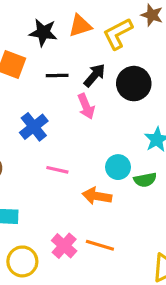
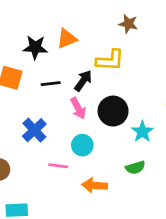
yellow L-shape: (118, 34) -> (110, 60), moved, turned -144
black circle: (134, 84) -> (113, 111), moved
cyan circle: (118, 167) -> (82, 145), moved

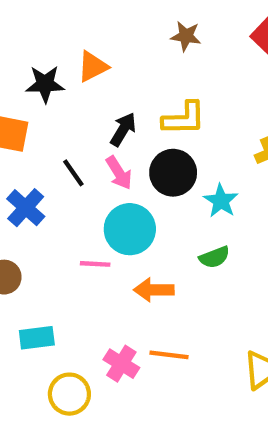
yellow L-shape: (110, 60) -> (184, 118), moved
black line: (51, 84) -> (73, 173), moved, turned 66
blue cross: (34, 130) -> (26, 208), moved
cyan circle: (82, 145) -> (130, 229), size x1.5

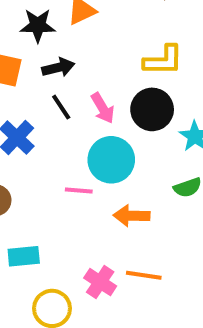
black arrow: (123, 129) -> (58, 67), moved, turned 44

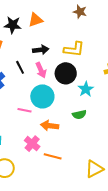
black arrow: (58, 67) -> (41, 50), moved
pink cross: (100, 282) -> (32, 144), moved

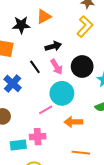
yellow L-shape: (74, 49) -> (85, 26), moved, turned -45
pink line: (24, 110) -> (46, 110), turned -32
pink cross: (32, 144) -> (38, 137), moved, turned -35

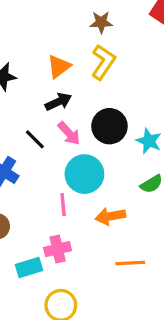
orange triangle: (44, 17) -> (59, 67), moved
pink line: (46, 110) -> (63, 205), turned -56

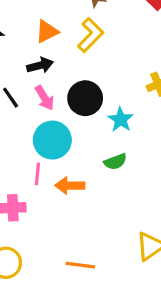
pink line: (63, 205) -> (37, 174), moved
orange line: (130, 263) -> (80, 265), moved

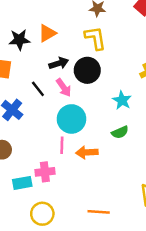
orange triangle: (47, 31) -> (47, 33), moved
yellow L-shape: (91, 35) -> (95, 38), turned -50
black circle: (85, 98) -> (87, 70), moved

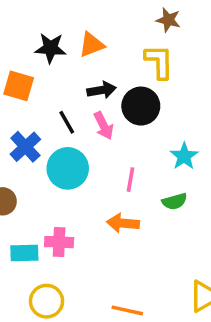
cyan circle: (71, 119) -> (68, 168), moved
pink line: (62, 145) -> (130, 180), moved

